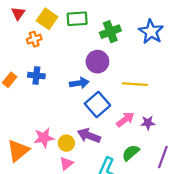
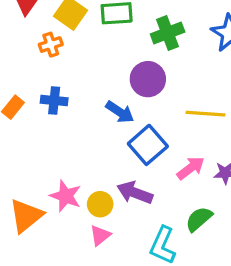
blue arrow: (79, 83) -> (120, 112), turned 42
pink star: (44, 138) -> (66, 196), turned 30

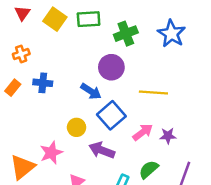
orange cross: (51, 45) -> (21, 54), moved
pink star: (66, 196) -> (51, 153), turned 30
yellow circle: (100, 204) -> (77, 127), moved

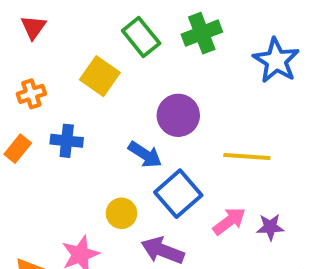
yellow square: (55, 19) -> (100, 76), moved
green rectangle: (89, 19) -> (141, 37), turned 55
green cross: (126, 34) -> (202, 33), moved

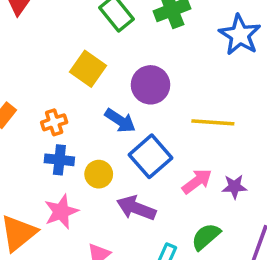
yellow square: (100, 76) -> (88, 69), moved
orange cross: (31, 94) -> (54, 122), moved
blue cross: (67, 141) -> (59, 160), moved

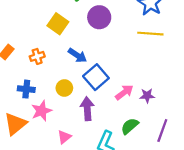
purple circle: (150, 85) -> (99, 17), moved
yellow line: (213, 122) -> (150, 34), moved
blue cross: (59, 160) -> (26, 89), moved
purple arrow: (136, 208) -> (87, 109), turned 65

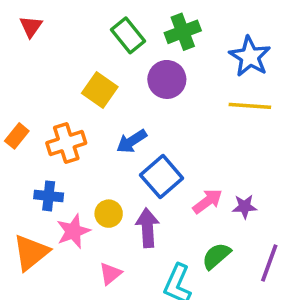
blue arrow: (77, 55) -> (132, 141), turned 114
orange cross: (37, 56) -> (66, 143), size x1.5
yellow circle: (64, 88) -> (109, 214), moved

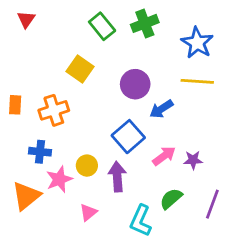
purple circle: (167, 79) -> (135, 84), moved
orange rectangle: (17, 136) -> (15, 105), turned -36
blue arrow: (132, 141) -> (161, 109), moved

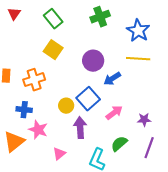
green rectangle: (102, 26) -> (53, 19), moved
purple star: (193, 160) -> (144, 120), moved
yellow circle: (87, 166) -> (66, 106), moved
pink star: (59, 179) -> (38, 130), turned -30

